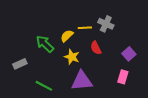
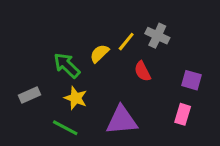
yellow line: (85, 28) -> (126, 42), turned -48
purple square: (129, 54) -> (192, 80), turned -32
yellow star: (72, 57) -> (76, 98), moved

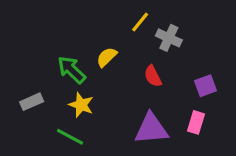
yellow line: (126, 42) -> (140, 22), moved
purple square: (192, 80) -> (205, 86), turned -36
purple triangle: (122, 120) -> (151, 129), moved

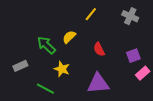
gray cross: (169, 38) -> (130, 16), moved
yellow star: (81, 105) -> (62, 69), moved
pink rectangle: (196, 122) -> (143, 73), moved, turned 32

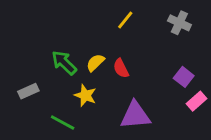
yellow semicircle: (69, 37) -> (95, 63), moved
red semicircle: (99, 49) -> (121, 68), moved
purple square: (133, 56) -> (184, 77), turned -32

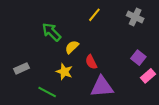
green arrow: (64, 63) -> (51, 32), moved
red semicircle: (121, 68) -> (91, 62), moved

